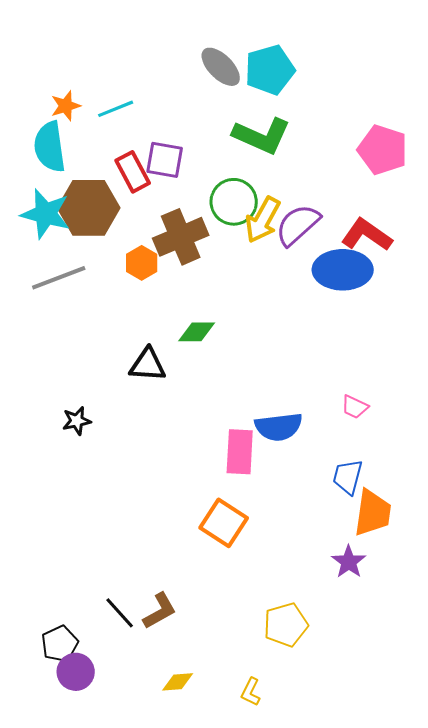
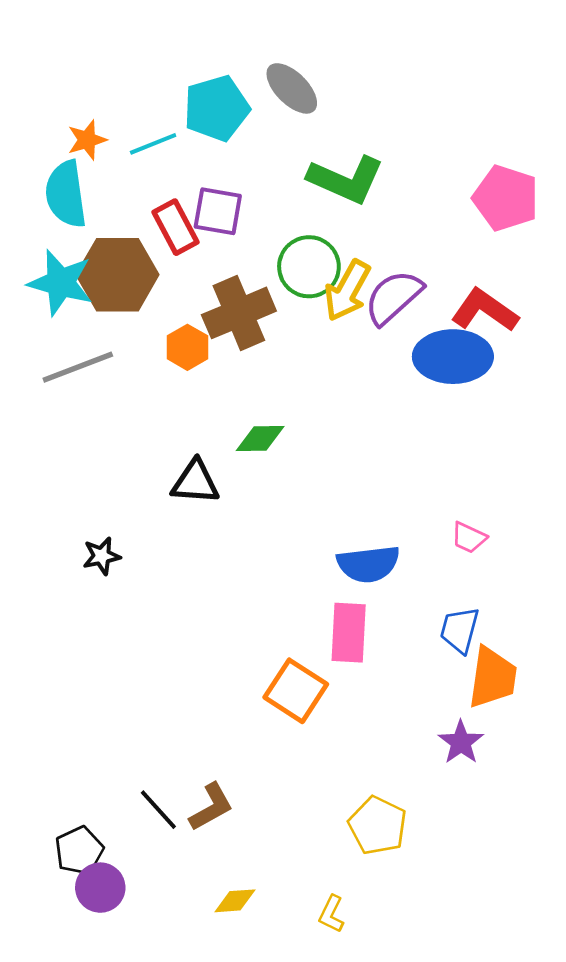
cyan pentagon: (270, 70) -> (216, 108), moved
pink rectangle: (240, 452) -> (349, 633), moved
yellow pentagon: (286, 625) -> (378, 825), turned -30

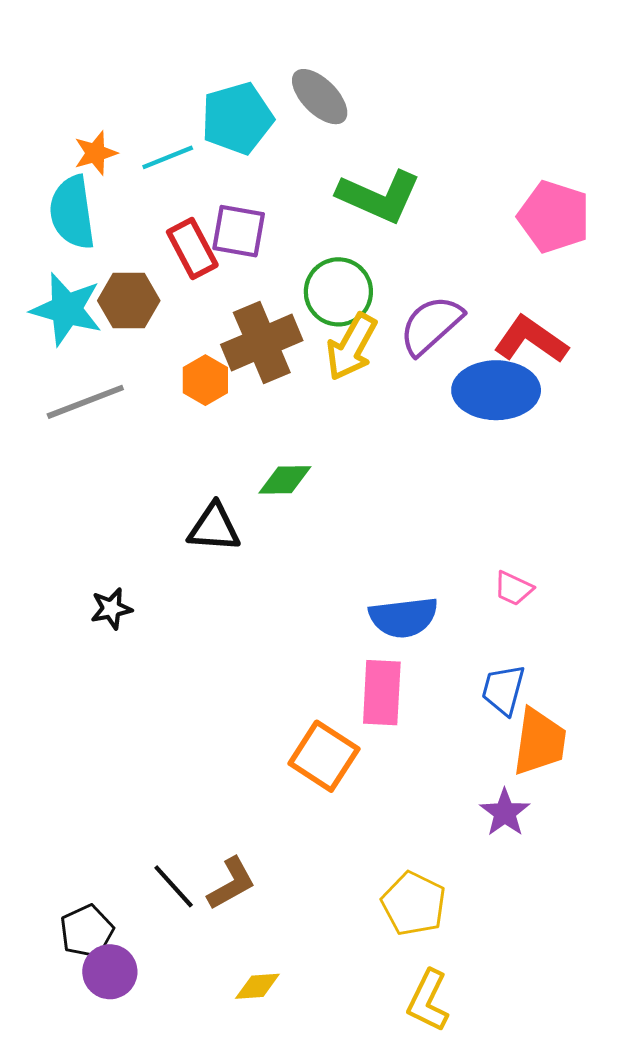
brown hexagon: (117, 275) -> (129, 301), size x0.7
yellow arrow: (347, 291) -> (351, 347), moved
yellow L-shape: (331, 914) -> (428, 1001), moved, size x1.5

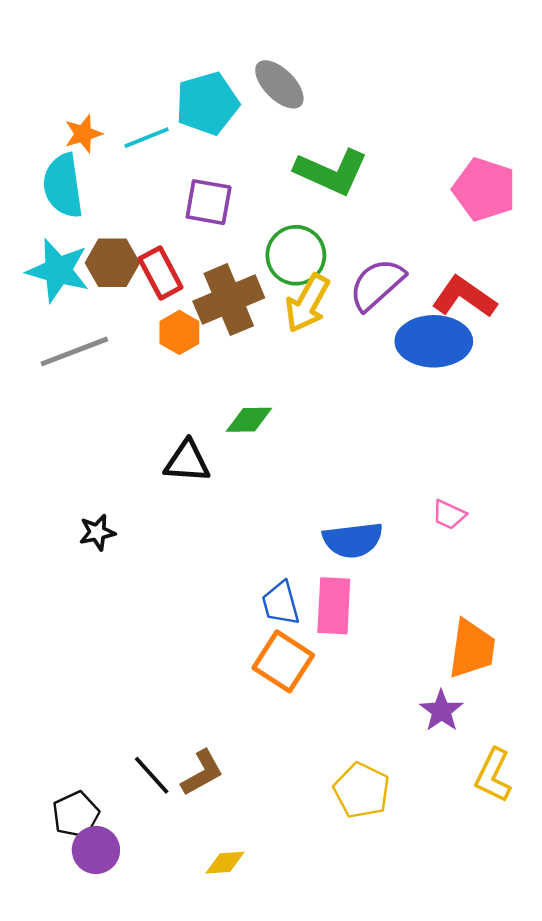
red rectangle: (192, 248) -> (160, 273), moved
blue trapezoid: (503, 690) -> (281, 603), moved, turned -30
yellow L-shape: (428, 1001) -> (493, 775), moved

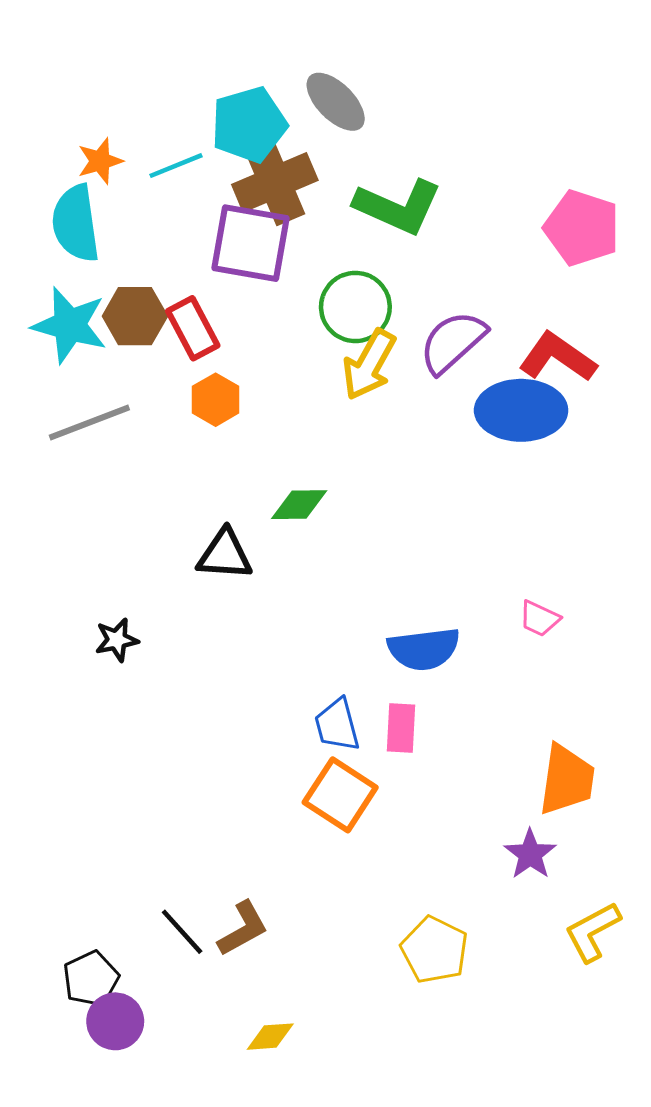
purple square: (209, 202) -> (250, 243), size x1.4
brown cross: (229, 300) -> (275, 182), moved
pink rectangle: (334, 606) -> (401, 728), size x0.7
yellow L-shape: (493, 775) -> (592, 932), turned 36

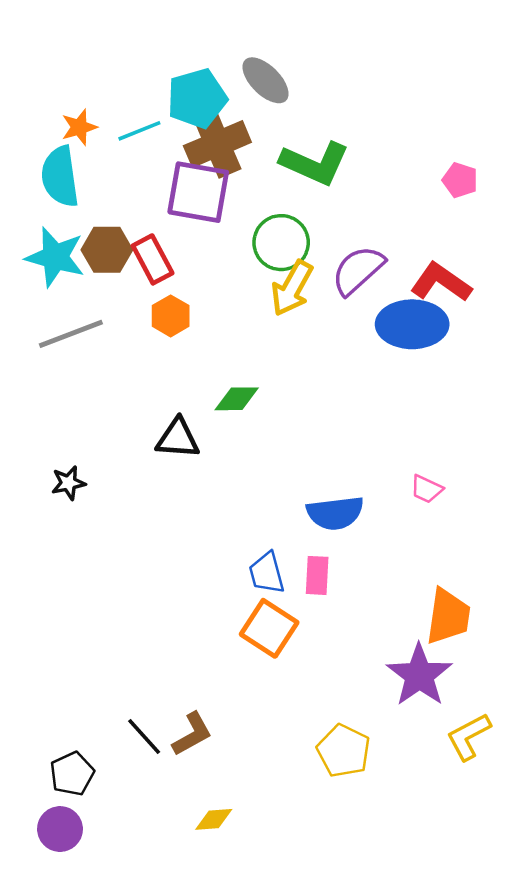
pink pentagon: (582, 228) -> (460, 180), size x0.6
black star: (117, 640) -> (68, 483), moved
purple star: (530, 854) -> (419, 675), size x1.6
purple circle: (115, 1021) -> (60, 829), moved

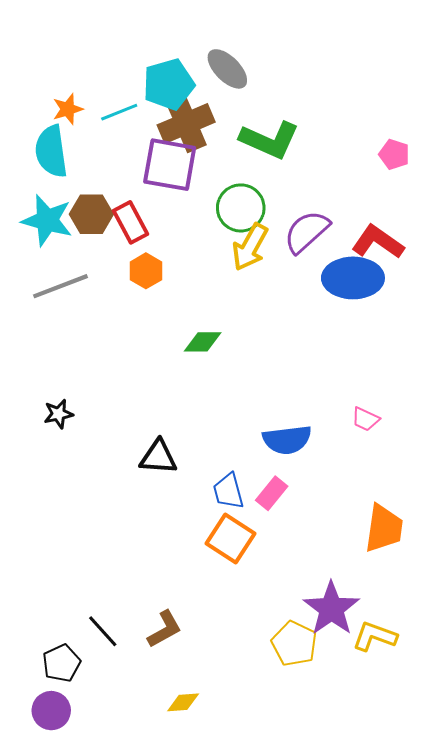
black triangle: (178, 438) -> (158, 457), moved
pink rectangle: (317, 575) -> (272, 493), turned 36
purple star: (419, 675) -> (331, 609), moved
black line: (144, 736) -> (103, 631), moved
yellow L-shape: (469, 736) -> (375, 636), moved, turned 48

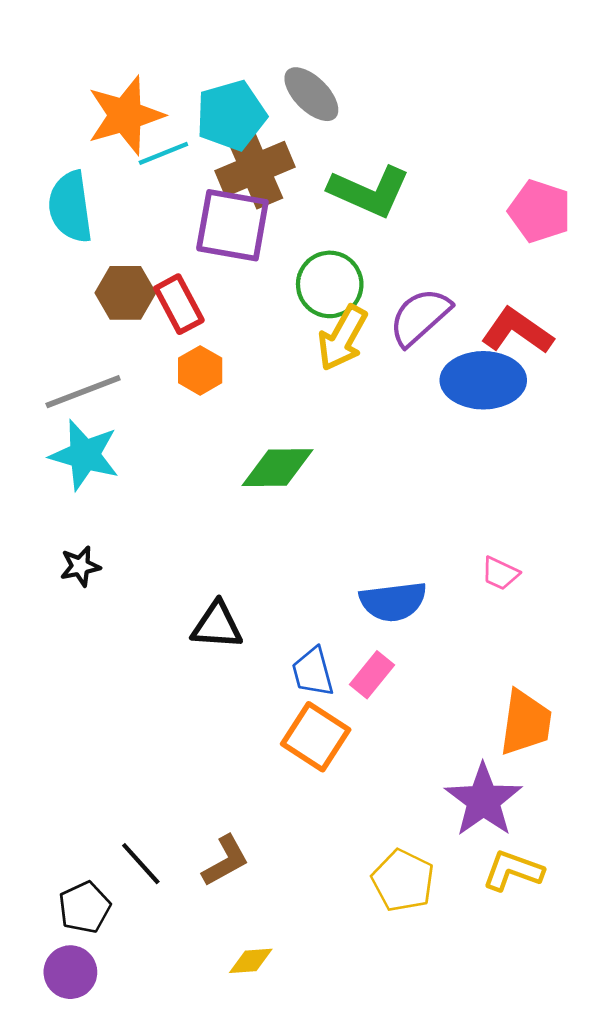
orange star: (68, 109) -> (125, 115), moved, size x1.8
pink pentagon: (394, 154) -> (540, 211), size x1.5
cyan star: (47, 220) -> (84, 455), moved
green diamond: (203, 342) -> (278, 468), size x1.4
purple star: (331, 609) -> (483, 800), moved

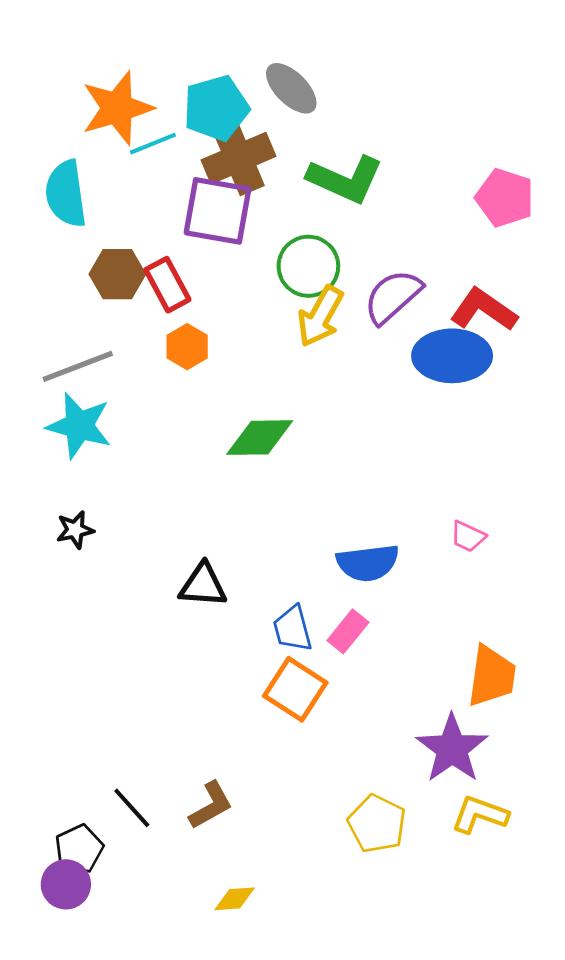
purple circle: (70, 972) -> (66, 884), moved

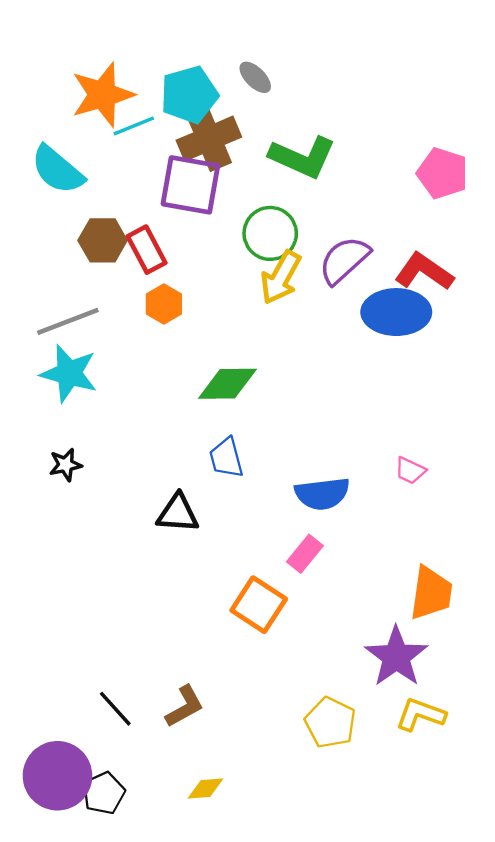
gray ellipse: (291, 88) -> (255, 77), size x0.7
cyan semicircle: (66, 194) -> (57, 170), turned -42
blue trapezoid: (293, 629) -> (226, 458), moved
black pentagon: (79, 849) -> (104, 793), moved
purple circle: (66, 884) -> (57, 776), size x1.6

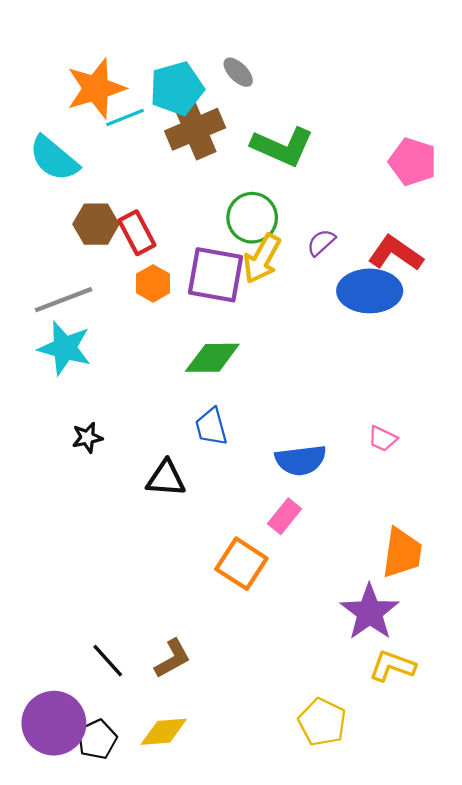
purple square: (190, 185) -> (216, 275), moved
purple semicircle: (344, 260) -> (321, 242), size x0.6
black star: (66, 465) -> (87, 438), moved
yellow pentagon: (330, 723) -> (322, 722), moved
yellow diamond: (205, 789) -> (164, 732), moved, size x1.4

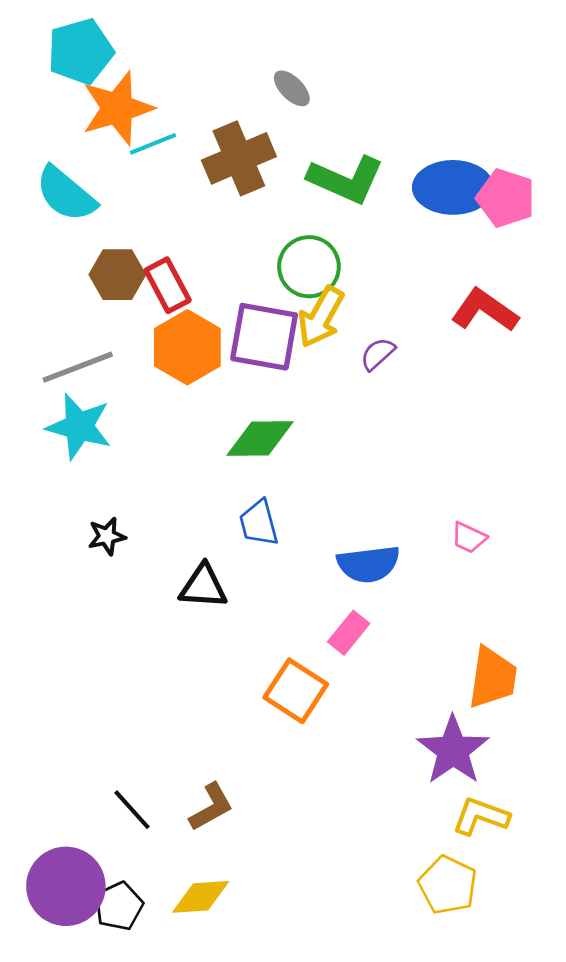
cyan pentagon: (177, 88) -> (80, 51), moved
purple semicircle: (321, 242) -> (378, 354), moved
orange hexagon: (153, 283) -> (187, 347), size x1.6
blue ellipse: (370, 291) -> (453, 187), moved
yellow pentagon: (322, 722) -> (448, 885), moved

